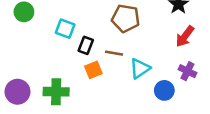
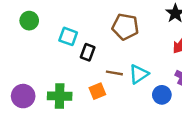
brown line: (114, 53) -> (114, 73), moved
orange square: (93, 70) -> (97, 91), moved

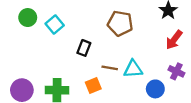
cyan square: (68, 36) -> (55, 25), moved, turned 30
cyan triangle: (139, 74) -> (133, 69), turned 30

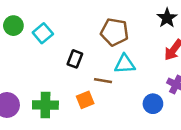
cyan triangle: (133, 69) -> (125, 64), moved

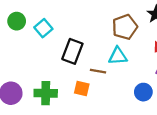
brown pentagon: (115, 32) -> (125, 27), moved, turned -30
black rectangle: (75, 59) -> (72, 51), size x1.5
orange square: (85, 100) -> (82, 89), turned 35

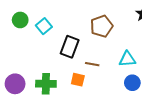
brown pentagon: (125, 27) -> (101, 26), moved
cyan triangle: (118, 56) -> (127, 59), moved

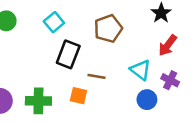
cyan square: (44, 26) -> (54, 22), moved
cyan triangle: (127, 59) -> (140, 70), turned 42

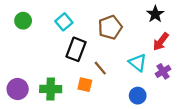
brown line: (97, 76) -> (100, 68), turned 40
purple cross: (170, 80) -> (163, 71), turned 32
blue circle: (147, 100) -> (138, 96), moved

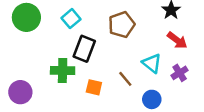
green circle: (23, 21) -> (26, 17), size x1.5
red arrow: (161, 42) -> (177, 40), turned -90
brown line: (100, 68) -> (125, 79), moved
green cross: (51, 89) -> (63, 70), moved

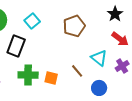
black rectangle: (84, 49) -> (16, 46), moved
green cross: (63, 70) -> (28, 75), moved

